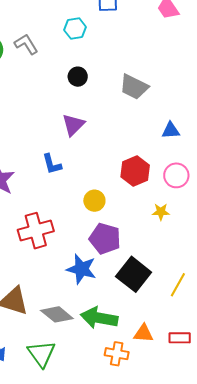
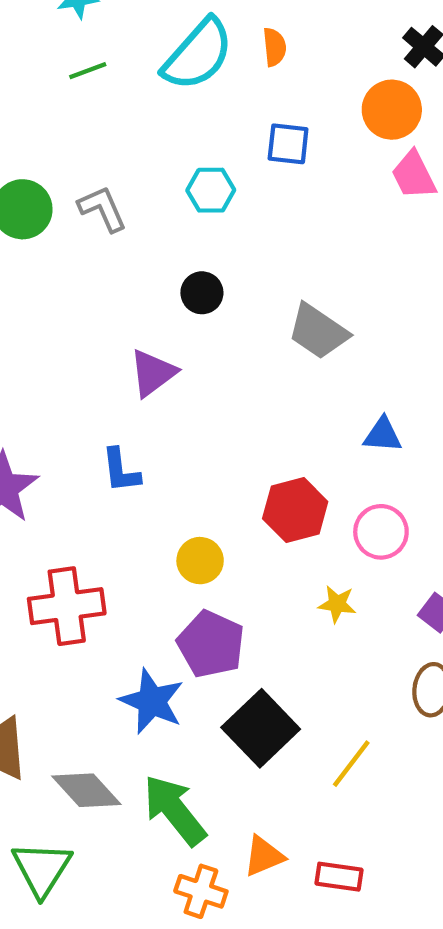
purple triangle: (73, 125) -> (153, 373), moved
green arrow: (99, 318) -> (175, 810), turned 33
orange triangle: (143, 333) -> (264, 856), turned -35

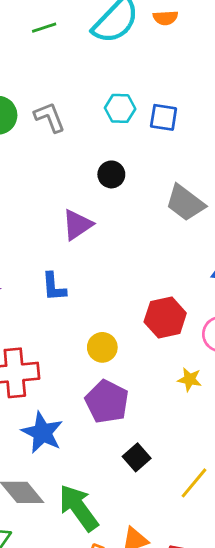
orange semicircle: (274, 47) -> (165, 18), turned 90
blue square: (288, 144) -> (164, 117), moved
blue star: (152, 701) -> (42, 433), moved
black square: (261, 728) -> (137, 457), size x0.6

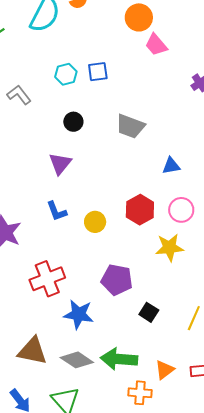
yellow circle: (102, 347) -> (95, 222), moved
yellow star: (190, 379) -> (169, 247), size x1.6
green arrow: (78, 508) -> (119, 359), turned -33

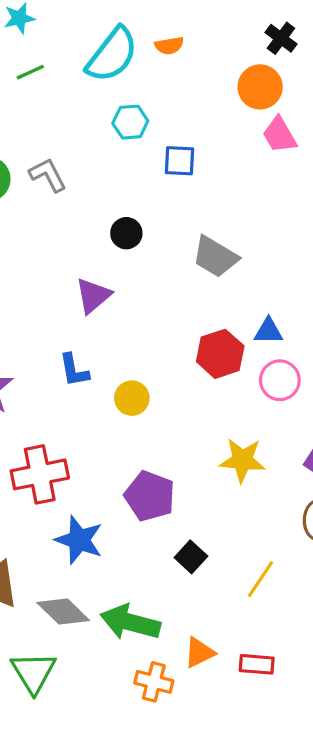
cyan hexagon: (66, 74) -> (130, 122), moved
red hexagon: (140, 210) -> (220, 354), moved
pink circle: (181, 210) -> (280, 380), moved

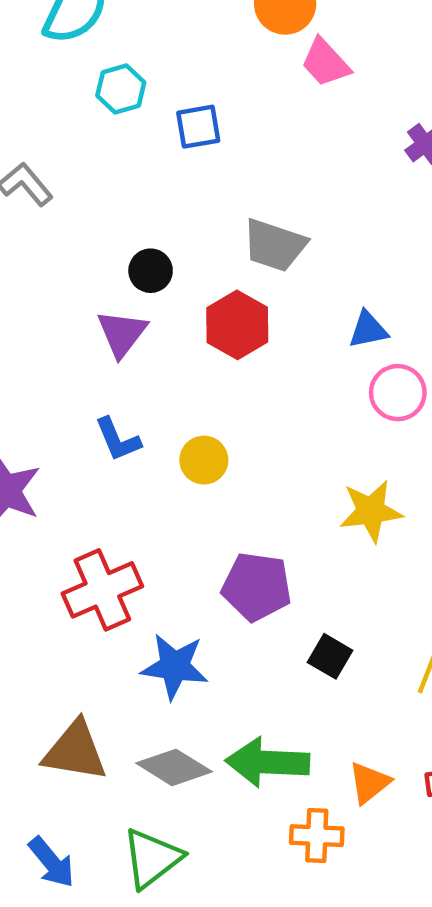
black circle: (126, 233) -> (151, 271), moved
red hexagon: (220, 354) -> (237, 325), moved
green triangle: (33, 672) -> (152, 858), turned 36

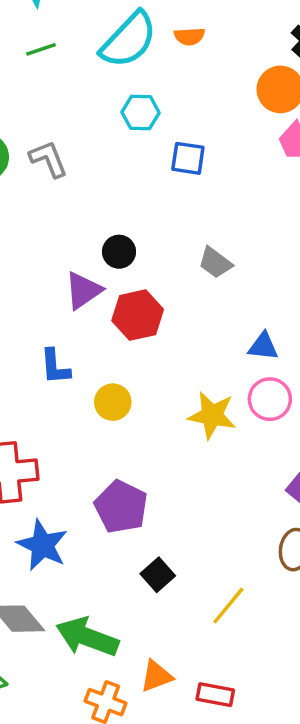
gray trapezoid: (275, 245) -> (215, 263), size x0.7
red hexagon: (237, 325) -> (138, 315), moved
yellow star: (371, 511) -> (212, 415), moved

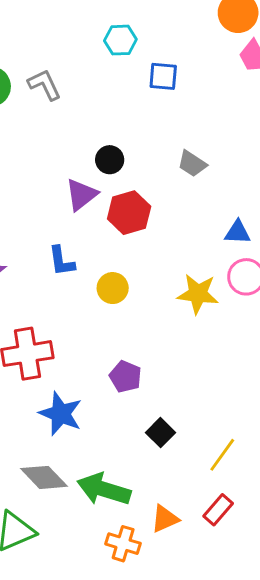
purple pentagon: (121, 507) -> (125, 377), size x0.7
red rectangle: (215, 695) -> (218, 510), moved, turned -56

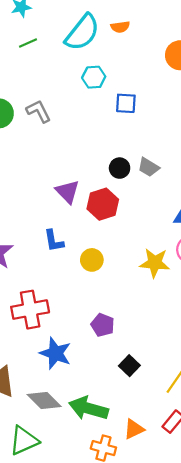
black circle: (110, 160) -> (120, 168), moved
purple triangle: (81, 195) -> (67, 192), turned -35

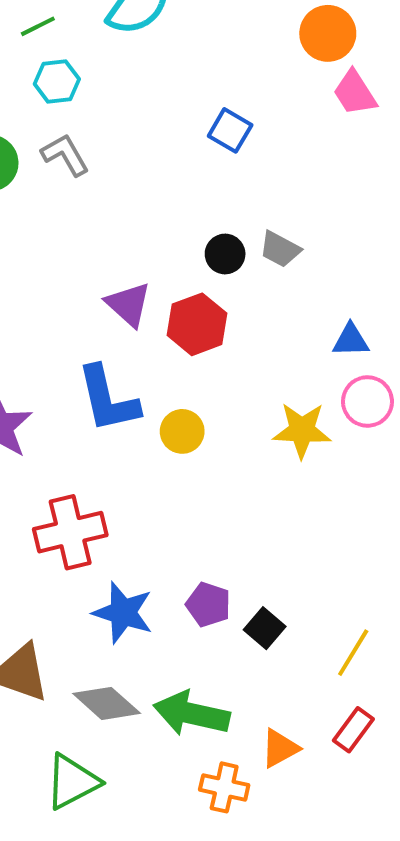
cyan hexagon: (94, 77) -> (57, 82), moved
blue square: (126, 103) -> (230, 130), turned 30
blue L-shape: (54, 241) -> (108, 399), size x1.6
purple pentagon: (103, 325) -> (208, 604), moved

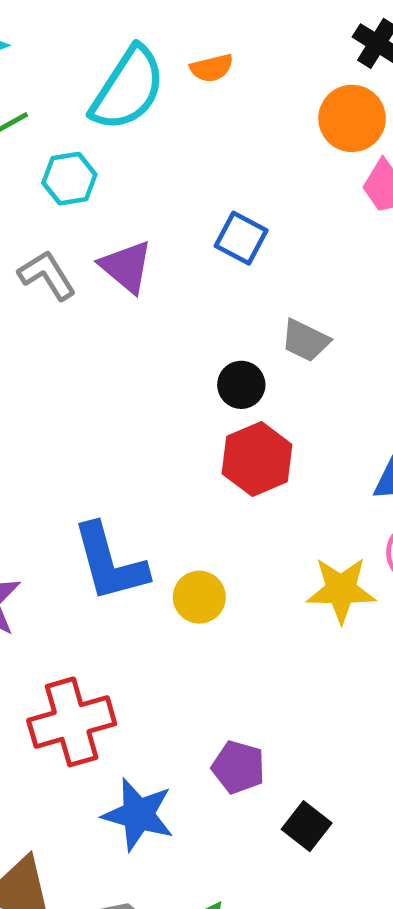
cyan hexagon: (57, 82) -> (69, 179), moved
gray trapezoid: (280, 249) -> (305, 340), moved
purple triangle: (128, 304) -> (126, 267), moved
red hexagon: (197, 324) -> (257, 459), moved
purple pentagon: (208, 604) -> (238, 767), moved

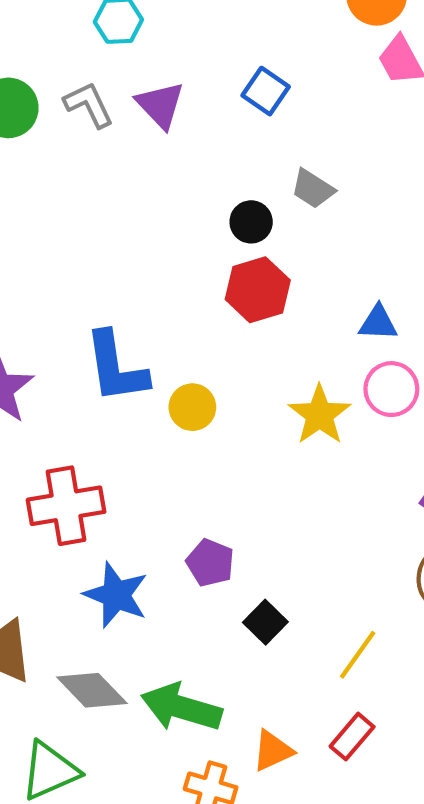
yellow star: (341, 590) -> (320, 415), turned 30

